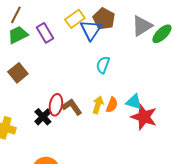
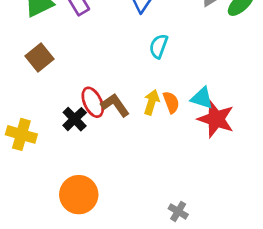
red ellipse: (56, 105) -> (93, 102), turned -35
orange semicircle: (112, 105) -> (171, 102), turned -42

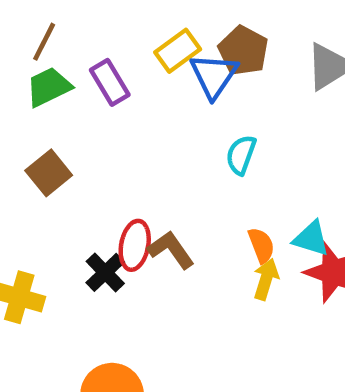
red ellipse: (93, 102) -> (135, 245), turned 36
yellow arrow: (152, 102) -> (266, 279), moved

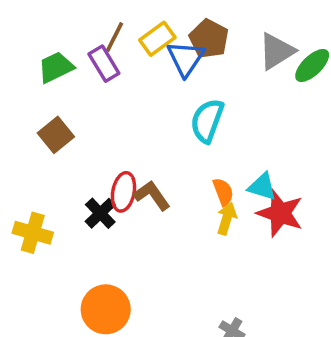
brown line: (44, 42) -> (115, 37), moved
cyan semicircle: (241, 155) -> (207, 121), size x1.4

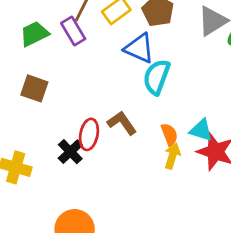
blue triangle: (186, 58) -> (139, 48), moved, turned -40
brown square: (56, 135) -> (34, 88), turned -32
brown L-shape: (152, 195) -> (122, 123), moved

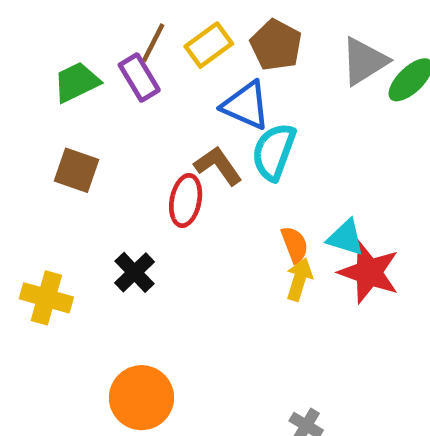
brown L-shape: (122, 123) -> (218, 166), moved
red ellipse: (89, 134) -> (186, 200), moved

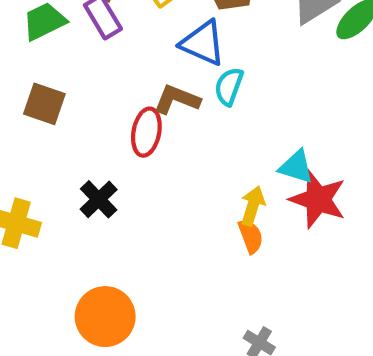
cyan semicircle: (274, 152) -> (229, 86), size x0.7
brown L-shape: (218, 166) -> (177, 99), turned -33
orange semicircle: (295, 245) -> (251, 236), moved

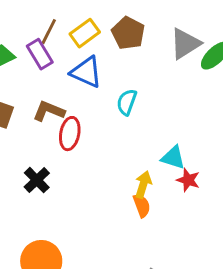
blue triangle: (203, 43) -> (86, 72), moved
brown L-shape: (177, 99) -> (49, 111), moved
red star: (318, 199) -> (188, 180), size x0.6

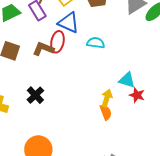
cyan semicircle: (127, 102) -> (96, 43), turned 78
red ellipse: (70, 134) -> (57, 42), moved

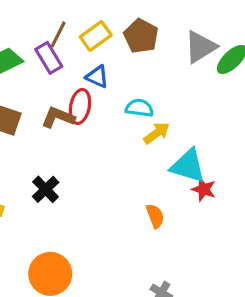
blue triangle: (69, 23) -> (97, 77), size x0.7
cyan triangle: (127, 80) -> (188, 166), size x1.4
yellow arrow: (107, 98) -> (157, 133), moved, turned 36

